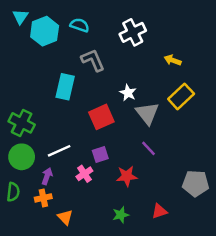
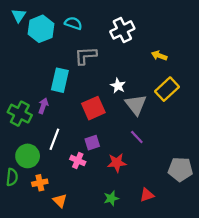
gray L-shape: (93, 60) -> (86, 56), turned -70
white line: (59, 151) -> (54, 139), turned -45
green circle: (22, 157) -> (28, 156), moved
pink cross: (84, 174) -> (78, 160), turned -32
purple arrow: (47, 176) -> (43, 106), moved

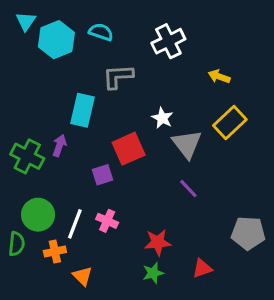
white line: (54, 139) -> (75, 224), moved
purple square: (92, 143) -> (102, 175), moved
red star: (117, 163) -> (158, 242), moved

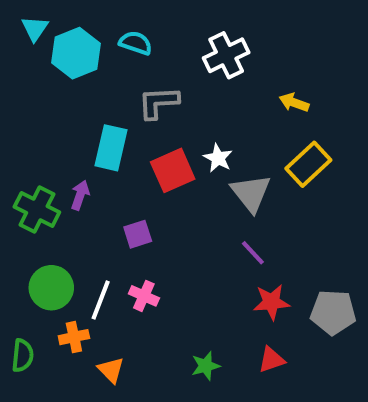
red square: (129, 149) -> (173, 170), moved
red star: (158, 242) -> (271, 302), moved
green semicircle: (17, 244) -> (23, 356), moved

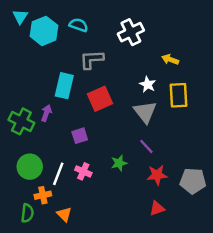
white star: (218, 158) -> (148, 85), moved
yellow rectangle: (308, 164) -> (179, 95), turned -50
green semicircle: (23, 356) -> (27, 213), moved
green star: (206, 366) -> (119, 163), moved

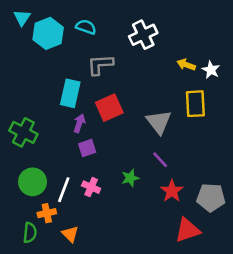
white star: (148, 85) -> (211, 70), moved
purple arrow: (46, 113) -> (79, 123), moved
red star: (157, 175) -> (172, 191), turned -30
red triangle: (157, 208) -> (187, 230), moved, size x1.5

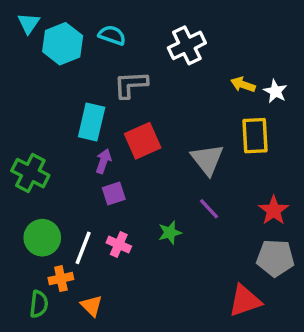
red star: (172, 191) -> (274, 210), moved

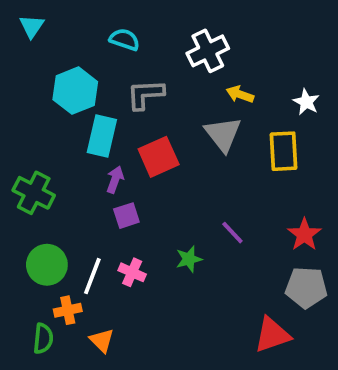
cyan hexagon: (63, 44) -> (75, 91), moved
yellow arrow: (243, 85) -> (240, 94), moved
gray triangle: (207, 159) -> (223, 134), moved

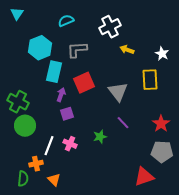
cyan semicircle: (125, 40) -> (66, 21), turned -42
gray triangle: (223, 134) -> (118, 92), moved
green circle: (47, 265) -> (25, 126), moved

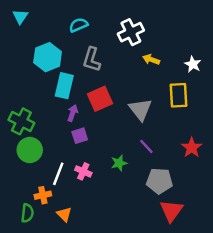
gray L-shape: (77, 50) -> (92, 60), turned -70
gray pentagon: (162, 152) -> (159, 181), moved
red triangle: (144, 177) -> (171, 211), turned -35

